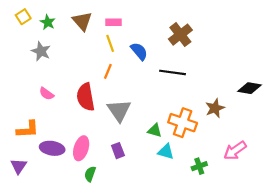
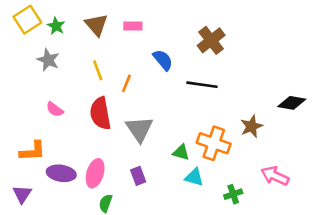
yellow square: (23, 17) -> (27, 20), size x1.5
yellow line: (110, 43) -> (98, 70), moved
pink arrow: (235, 151) -> (275, 176), turned 60

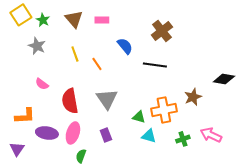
orange line: (126, 83) -> (97, 64), turned -56
red semicircle: (100, 113) -> (70, 101), moved
orange cross: (214, 143) -> (164, 110), turned -30
green cross: (233, 194) -> (183, 139), moved

